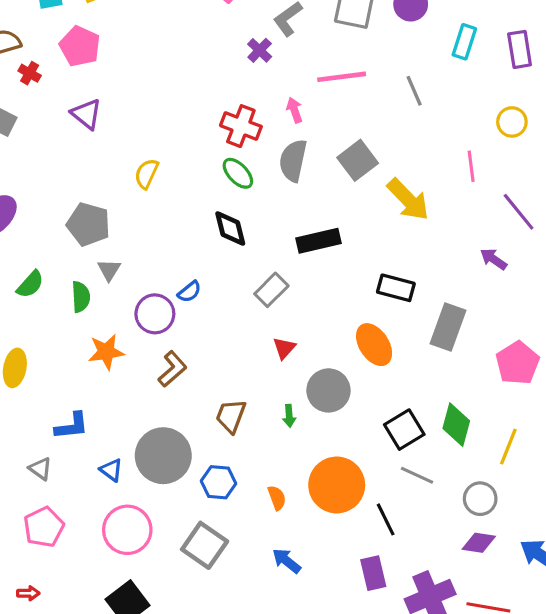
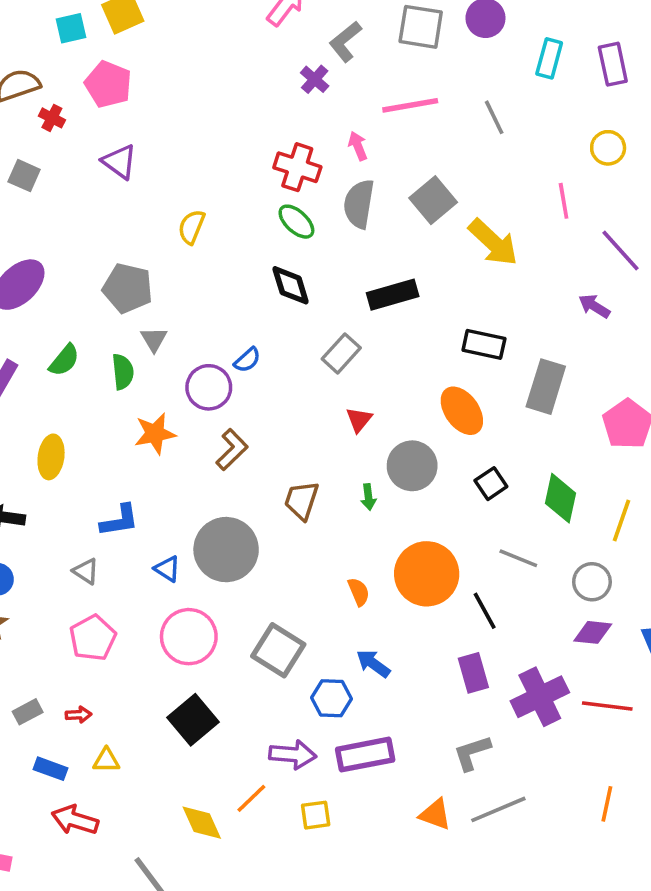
black square: (404, 430) -> (491, 484), moved, size x0.7
blue hexagon: (219, 482) -> (331, 698), moved

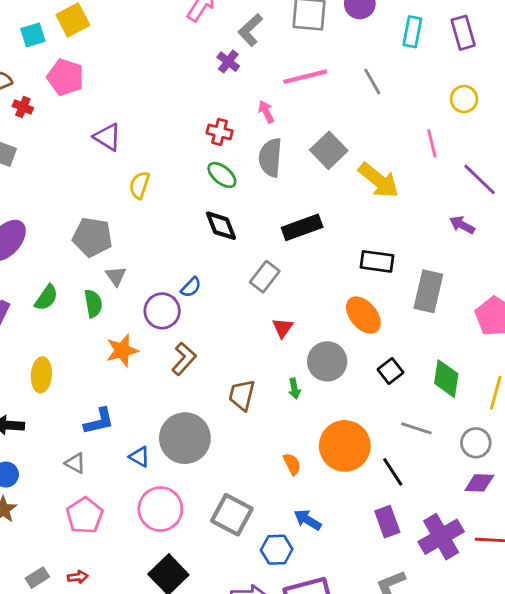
purple triangle: (119, 162) -> (107, 137), moved
red cross: (297, 167) -> (220, 132), size x0.7

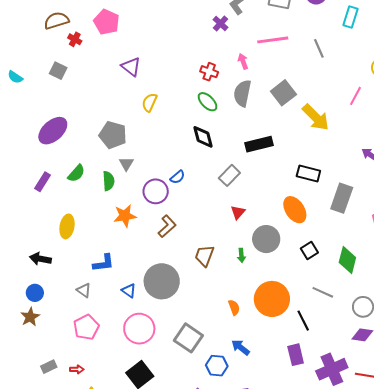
pink line: (432, 143) -> (355, 96), turned 36

